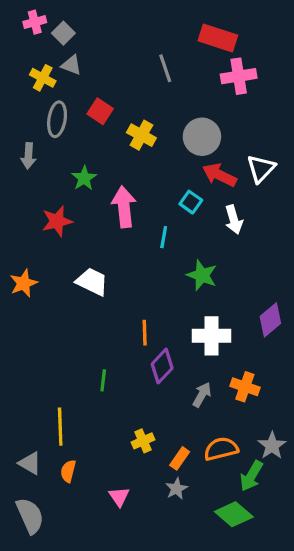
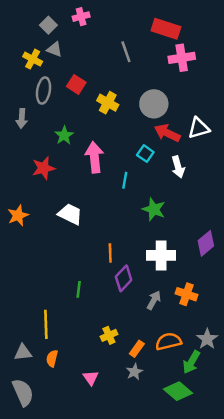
pink cross: (35, 22) -> (81, 17), moved
white triangle: (261, 169) -> (199, 128), turned 30
gray triangle: (30, 463) -> (23, 352), turned -36

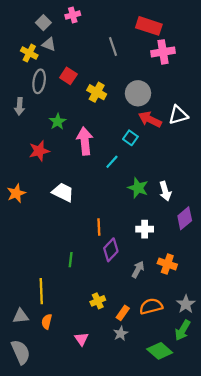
white arrow: (178, 167) -> (165, 191), moved
cyan line: (125, 180) -> (112, 162), turned 32
white cross: (161, 255) -> (145, 229), size x0.7
green arrow: (191, 362) -> (183, 330), moved

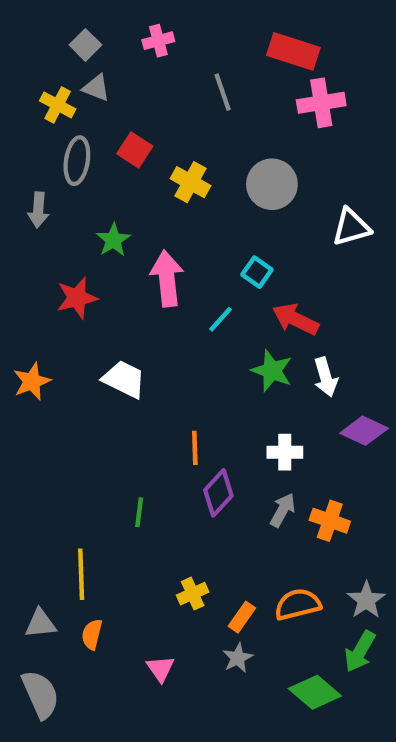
pink cross: (73, 15) -> (158, 41), moved
red arrow: (150, 119) -> (296, 319), moved
purple diamond: (185, 218) -> (364, 431), turned 65
gray arrow: (138, 269) -> (283, 510), moved

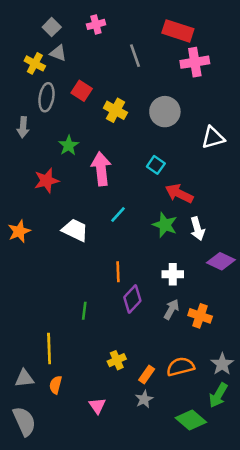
cyan line: (221, 319) -> (118, 214), moved

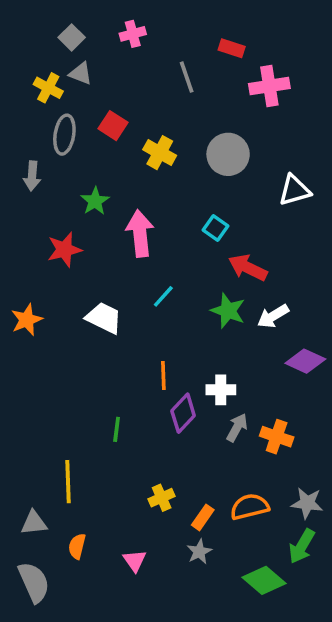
red rectangle: (178, 31) -> (232, 48), moved, size x0.6
white arrow: (197, 229) -> (273, 316), turned 75
white cross: (173, 274) -> (221, 390), moved
gray star: (222, 364) -> (307, 503), turned -30
orange semicircle: (56, 385) -> (77, 546), moved

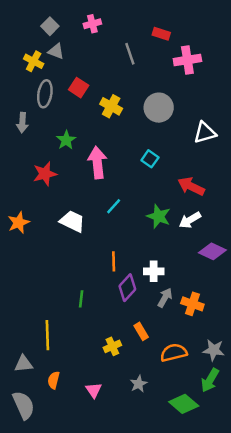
red arrow: (248, 268) -> (191, 186), moved
orange rectangle: (203, 517) -> (141, 331), moved, turned -66

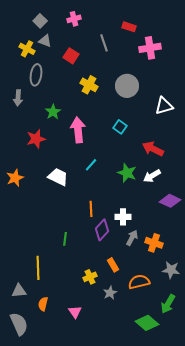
red square: (79, 88) -> (71, 56), moved
gray star: (214, 350) -> (171, 270), moved
gray star: (139, 384) -> (110, 293), moved

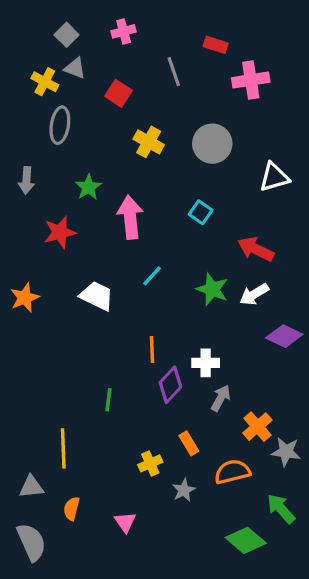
gray arrow: (18, 98) -> (26, 180), moved
orange cross: (154, 243) -> (257, 427), moved, turned 30
green arrow: (168, 304) -> (281, 509), turned 108

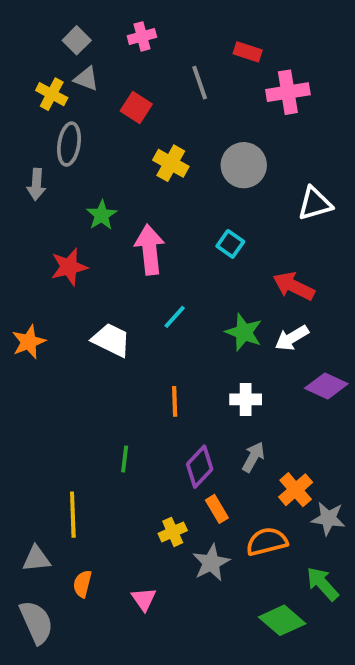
gray arrow: (26, 180) -> (36, 184), moved
white cross: (206, 363) -> (246, 399), moved
purple diamond: (170, 385) -> (200, 467), moved
gray star: (184, 490) -> (211, 563), size x1.4

